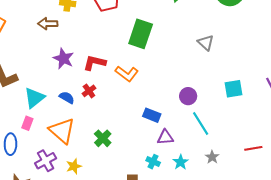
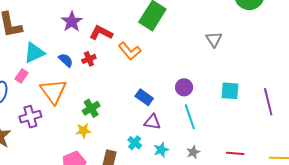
yellow star: (74, 166) -> (83, 131), moved

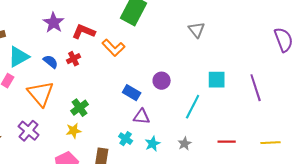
purple circle: (184, 87) -> (162, 81), moved
purple cross: (30, 117) -> (29, 131), moved, turned -30
cyan line: (190, 117) -> (193, 107), moved, turned 50

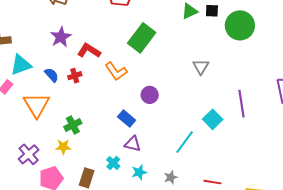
cyan square: (217, 80) -> (213, 119), turned 36
purple circle: (162, 81) -> (150, 95), moved
purple line: (256, 88) -> (241, 104), moved
purple cross: (29, 131) -> (29, 154), moved

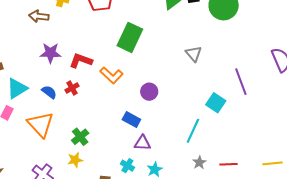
purple star: (61, 37) -> (50, 53), turned -30
gray star: (171, 177) -> (199, 163), moved

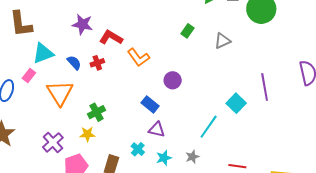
green rectangle: (130, 37) -> (188, 31), moved, size x0.5
gray triangle: (194, 54) -> (223, 41), moved, turned 36
gray star: (199, 163) -> (192, 157), moved

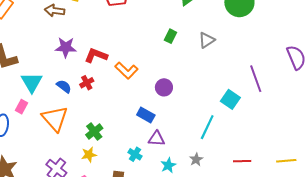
cyan triangle: (43, 53) -> (32, 82), turned -30
cyan cross: (138, 149) -> (135, 154), moved

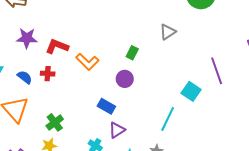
green rectangle: (170, 36) -> (132, 53), moved
red cross: (87, 83) -> (48, 74), turned 32
purple triangle: (156, 139) -> (117, 130), turned -36

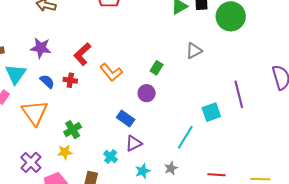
purple star: (27, 38) -> (41, 48), moved
red L-shape: (57, 46) -> (82, 54), turned -70
cyan square: (191, 91) -> (211, 112), turned 30

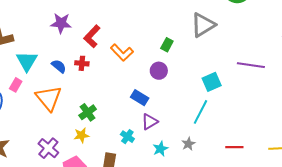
purple star: (41, 48) -> (61, 23), moved
gray triangle: (194, 51) -> (203, 25), size x1.5
purple line: (239, 94) -> (251, 65), turned -64
cyan square: (211, 112) -> (212, 82), moved

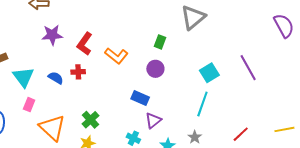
purple line: (251, 65) -> (248, 68), moved, turned 60
pink rectangle: (16, 85) -> (29, 105), moved
orange triangle: (49, 98) -> (52, 128), moved
red line: (234, 147) -> (241, 134), turned -36

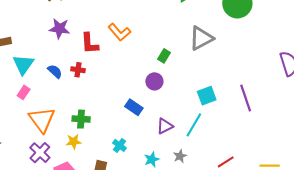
red L-shape: (85, 44) -> (90, 43), turned -50
orange L-shape: (116, 56) -> (119, 32), moved
green cross: (91, 120) -> (81, 119), turned 36
purple triangle: (153, 120) -> (165, 126), moved

